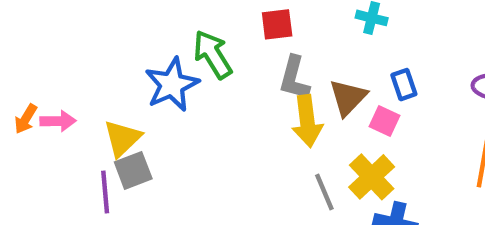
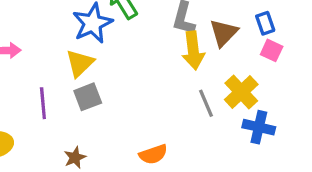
pink square: (385, 121) -> (272, 50), moved
yellow triangle: (122, 138) -> (80, 63), moved
gray square: (133, 170) -> (88, 97), moved

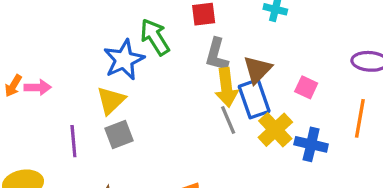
blue rectangle: (265, 23) -> (254, 99), moved, size x1.6
gray line: (206, 103) -> (228, 120), moved
blue cross: (259, 127) -> (311, 144), moved

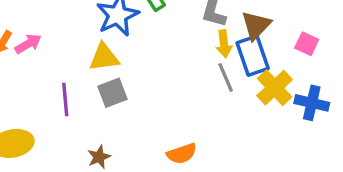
pink arrow: (38, 87) -> (28, 44), turned -30
yellow arrow: (226, 87) -> (224, 44), size x0.7
yellow triangle: (111, 100) -> (104, 57), turned 36

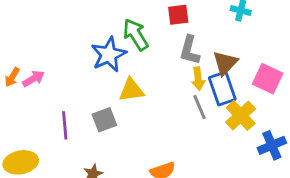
pink square: (307, 44) -> (268, 79), size x1.5
yellow triangle: (104, 57) -> (131, 90), moved
blue cross: (312, 103) -> (272, 145), moved, turned -36

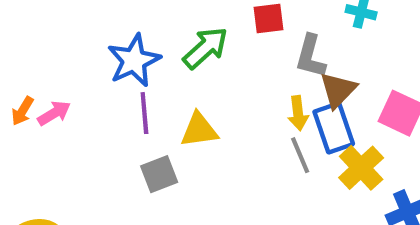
green arrow: (136, 35) -> (205, 48), turned 80
gray L-shape: (190, 50) -> (311, 56), moved
blue star: (109, 54) -> (134, 61), moved
purple line: (65, 125) -> (144, 113), moved

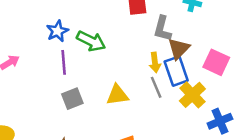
green arrow: (205, 48) -> (91, 41), moved, turned 68
blue star: (134, 61) -> (57, 31), size x0.7
yellow triangle: (199, 130) -> (117, 95), moved

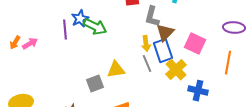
blue star: (57, 31) -> (80, 19), moved
purple line: (64, 62) -> (65, 30), moved
gray square: (72, 99) -> (95, 84), moved
blue cross: (220, 121) -> (198, 91), turned 36

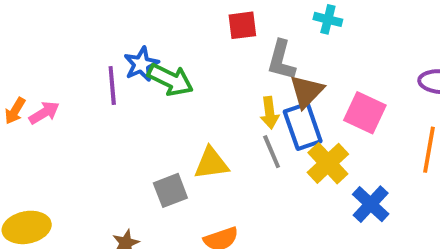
blue cross: (198, 91) -> (371, 204), turned 30

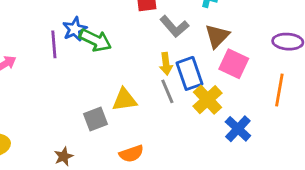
gray L-shape: (281, 60) -> (174, 26), turned -56
brown triangle: (307, 91) -> (217, 36), moved

